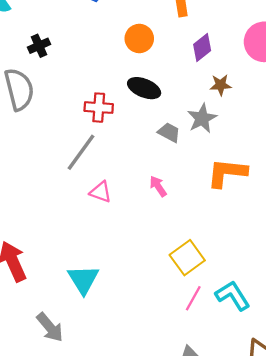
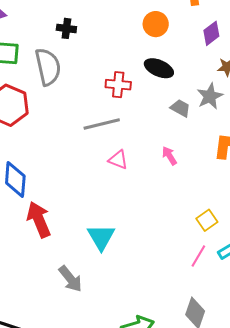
black cross: (39, 46) -> (66, 28), turned 30
gray line: (81, 152) -> (102, 124), turned 39
yellow square: (187, 258) -> (207, 220), moved, size x0.7

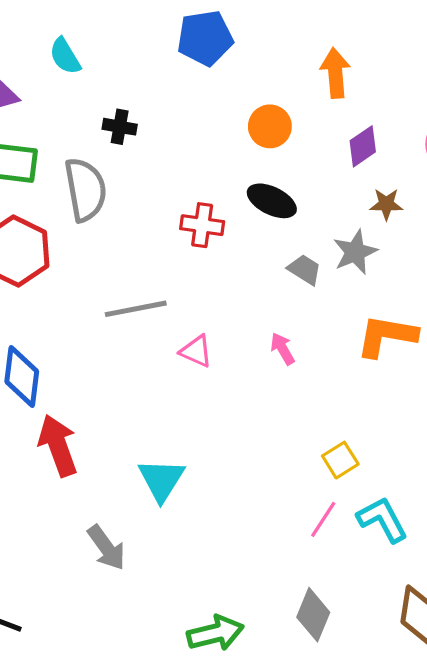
gray line: (102, 124) -> (136, 309), moved

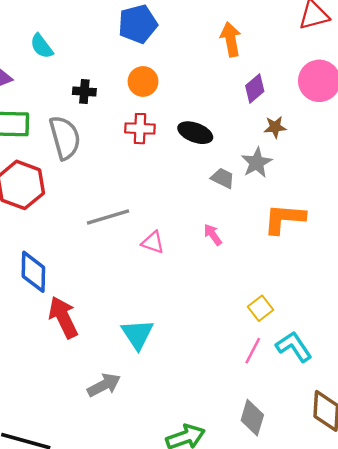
orange circle: (270, 126) -> (143, 81), moved
red cross: (202, 225) -> (140, 129), moved
gray arrow: (106, 548) -> (104, 385), turned -76

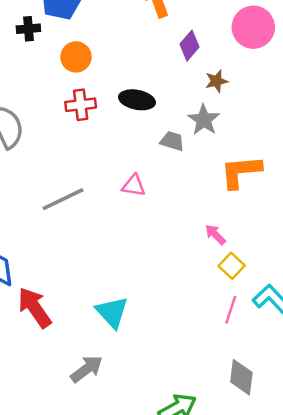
black cross: (84, 91) -> (28, 29), moved
pink arrow: (213, 235) -> (215, 235), moved
pink triangle: (153, 242) -> (134, 186), moved

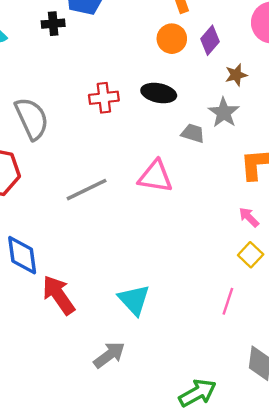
orange circle: (76, 57) -> (172, 39), moved
pink triangle: (134, 186) -> (155, 176), size x1.5
pink arrow: (215, 235) -> (249, 217), moved
pink line: (231, 310) -> (228, 301), moved

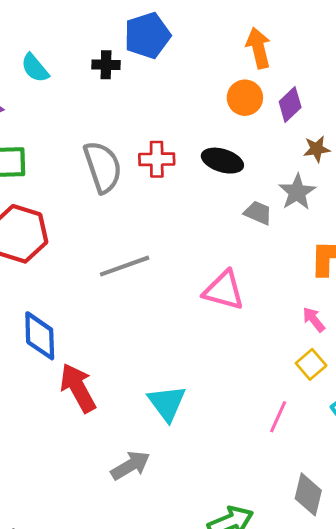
gray semicircle: (32, 119) -> (103, 167), moved
pink triangle: (155, 176) -> (224, 290), moved

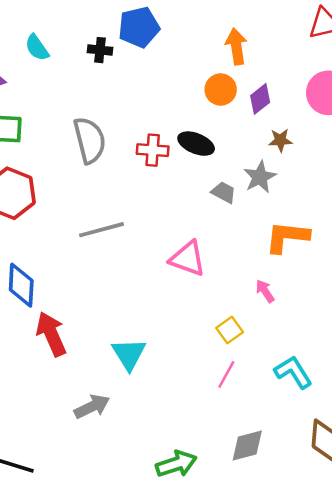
red cross: (157, 159) -> (153, 150), moved
yellow square: (311, 364) -> (230, 330), moved
gray diamond: (308, 494) -> (247, 446), turned 57

